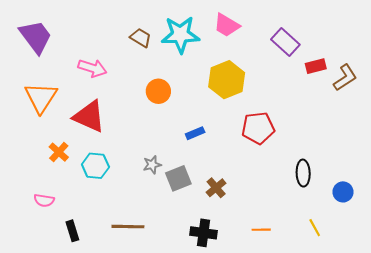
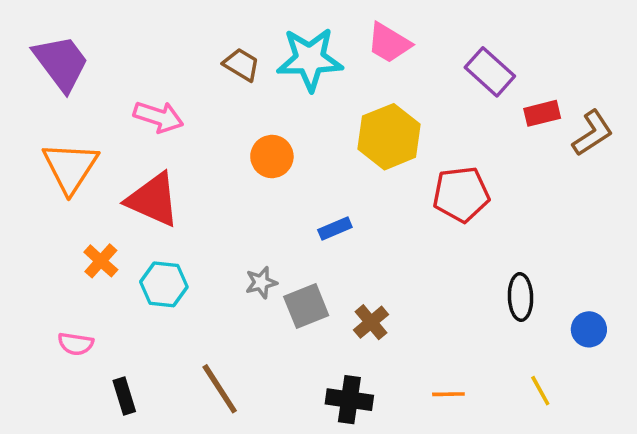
red pentagon: (258, 128) -> (461, 194), moved
brown line: (128, 227) -> (220, 389), turned 56

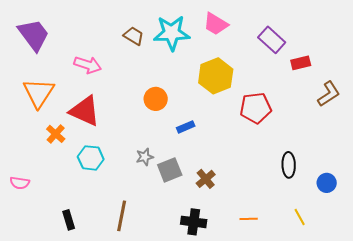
brown L-shape: (593, 133) -> (329, 94), moved
orange circle: (272, 156) -> (156, 99), moved
orange cross: (101, 261) -> (56, 134), moved
pink semicircle: (76, 344) -> (20, 183), moved
brown line: (220, 389) -> (122, 216), turned 44

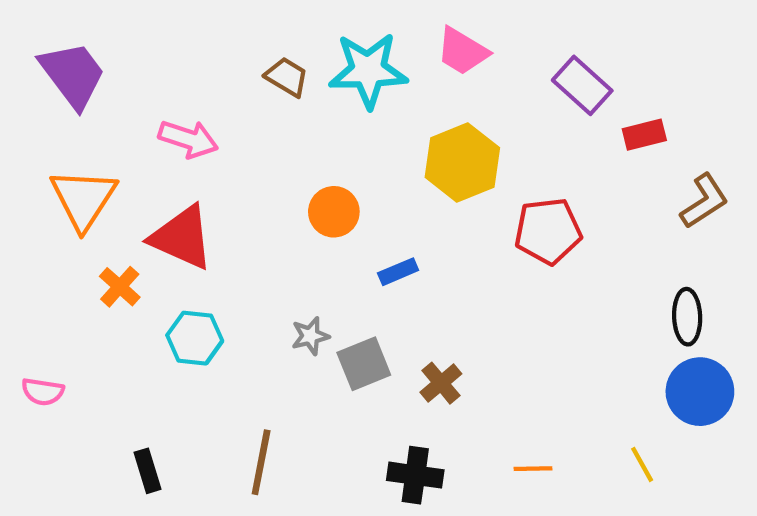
black ellipse: (289, 165) -> (687, 317), moved
blue circle: (327, 183) -> (700, 392), size x1.6

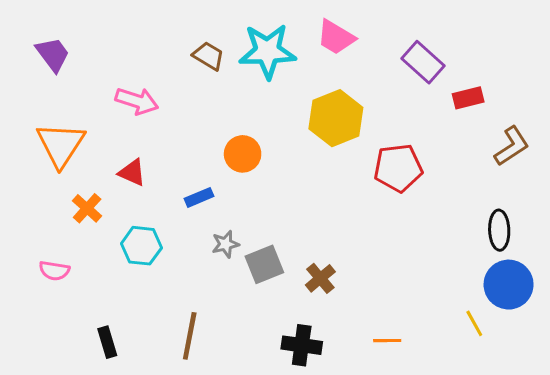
purple trapezoid: (73, 75) -> (53, 54), size x0.7
red triangle: (182, 237) -> (132, 173), size x0.6
blue rectangle: (398, 272) -> (199, 197), moved
pink semicircle: (43, 392) -> (54, 271), moved
yellow line: (642, 464) -> (474, 323), moved

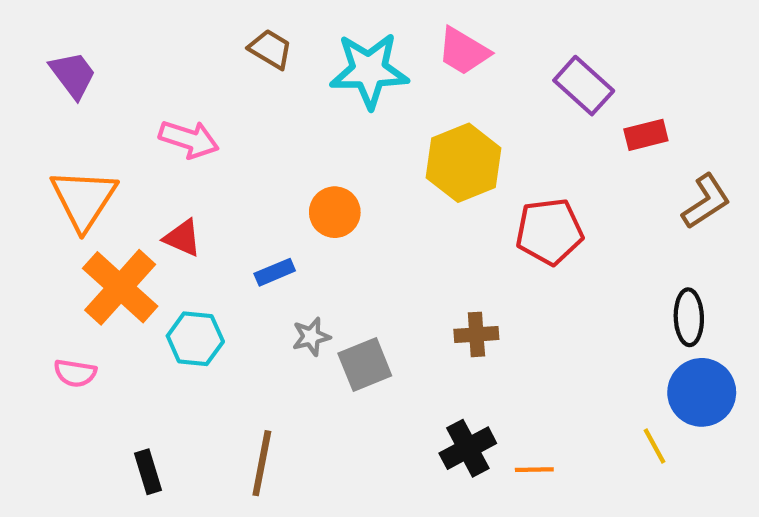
brown trapezoid: (208, 56) -> (270, 49), moved
orange cross: (87, 208) -> (120, 287), size x1.8
brown cross: (320, 278) -> (476, 334), moved, turned 36
black cross: (302, 345) -> (468, 448), moved, turned -36

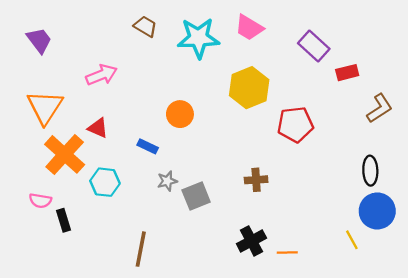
pink arrow: (189, 139) -> (101, 75), turned -40
blue rectangle: (275, 272) -> (148, 146), turned 48
black rectangle: (148, 472) -> (63, 220), moved

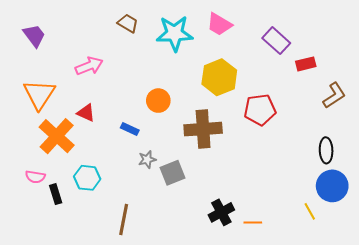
brown cross: (256, 180) -> (203, 129), moved, size x1.8
cyan hexagon: (105, 182) -> (87, 178), moved

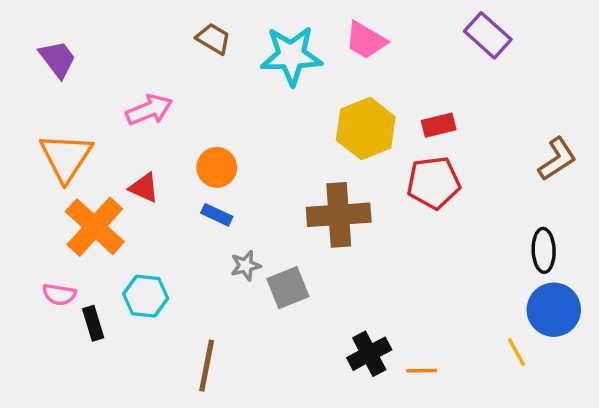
purple rectangle: (276, 41) -> (488, 35), moved
red rectangle: (306, 64) -> (439, 125), moved
orange circle: (158, 101) -> (217, 167), moved

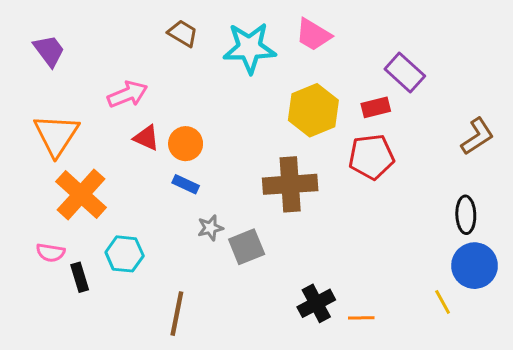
purple rectangle: (488, 35) -> (405, 72), moved
red triangle: (144, 188) -> (146, 138), moved

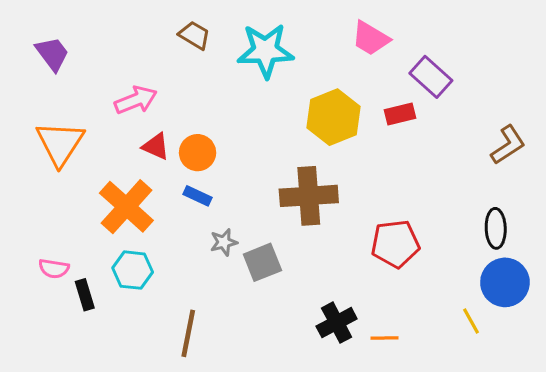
pink trapezoid: (313, 35) -> (371, 38), moved
red pentagon: (371, 157) -> (395, 244), moved
orange cross: (81, 194) -> (126, 207), moved

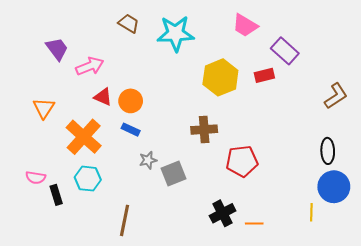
purple trapezoid: (52, 54) -> (57, 49), moved
orange triangle: (60, 143) -> (44, 108), moved, size x0.7
brown cross: (309, 196) -> (204, 130), size x0.7
red pentagon: (395, 244) -> (242, 161), moved
yellow line: (471, 321) -> (311, 212), turned 30

